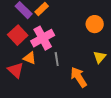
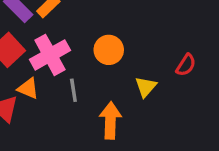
orange circle: (95, 24) -> (109, 50), moved
orange arrow: (79, 77) -> (110, 120), turned 35

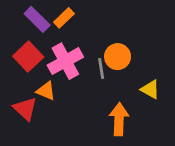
yellow triangle: (146, 87) -> (150, 89), turned -42
gray line: (73, 90) -> (101, 69), moved

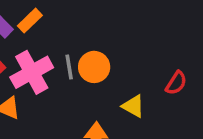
gray line: (101, 69) -> (69, 67), moved

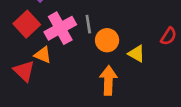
orange circle: (94, 67) -> (107, 40), moved

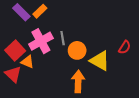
red square: (27, 24) -> (15, 50), moved
yellow triangle: (136, 54) -> (100, 61), size x1.5

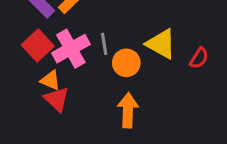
red square: (15, 50) -> (38, 45), moved
yellow triangle: (100, 61) -> (161, 44), moved
red triangle: (13, 74) -> (57, 99), moved

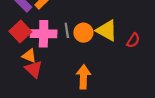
pink cross: (71, 49) -> (44, 34), turned 30
orange circle: (126, 63) -> (83, 33), moved

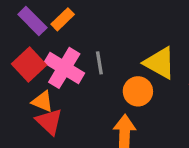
orange circle: (83, 33) -> (138, 91), moved
pink cross: (44, 34) -> (64, 68), turned 30

